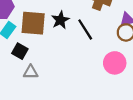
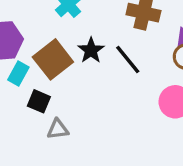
brown square: (33, 23) -> (53, 59), turned -36

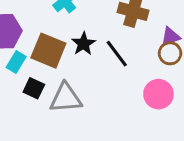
brown square: (53, 59) -> (48, 51), turned -32
gray triangle: (58, 129) -> (66, 98), moved, size x1.6

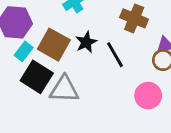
black square: (34, 88) -> (37, 77), size x1.6

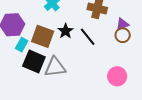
pink circle: (148, 96) -> (117, 76), moved

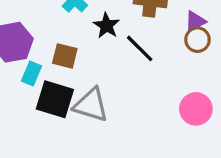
black star: (66, 31) -> (106, 26), moved
brown square: (43, 36) -> (65, 56), size x0.7
gray triangle: (55, 67) -> (91, 105), turned 30

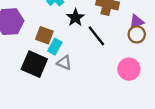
cyan rectangle: (32, 74) -> (55, 47), moved
gray triangle: (91, 105) -> (64, 63), moved, size x0.6
pink circle: (196, 109) -> (129, 69), moved

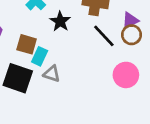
black line: (96, 36) -> (104, 36), moved

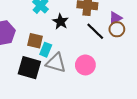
gray triangle: (52, 74) -> (56, 63), size x1.5
pink circle: (126, 75) -> (85, 65), moved

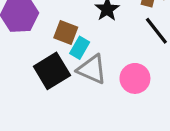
black square: (29, 68) -> (52, 71), turned 35

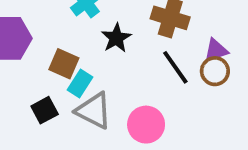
black square: (52, 71) -> (45, 110), size x0.6

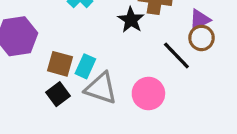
black star: (116, 38) -> (131, 20), moved
brown square: (64, 64) -> (60, 64), moved
black line: (175, 67) -> (176, 56), moved

